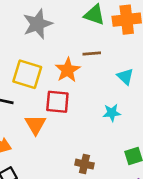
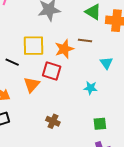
yellow square: (27, 74) -> (33, 46), turned -30
brown cross: (84, 164) -> (53, 121), moved

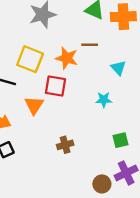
yellow square: (33, 46) -> (30, 59), turned 30
orange star: (64, 49) -> (67, 58), turned -30
brown cross: (53, 121) -> (65, 145), turned -32

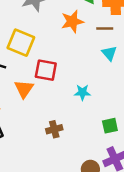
brown line: (90, 45) -> (105, 28), moved
orange star: (67, 58) -> (72, 21), moved, turned -30
cyan star: (104, 100) -> (82, 92), moved

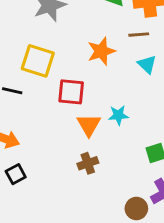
orange star: (72, 21) -> (101, 51), moved
orange triangle: (24, 89) -> (89, 125), moved

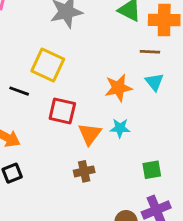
orange star: (101, 51) -> (118, 88), moved
red square: (71, 92) -> (62, 111), moved

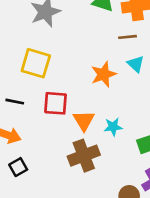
black line: (19, 91) -> (15, 102), moved
cyan star: (120, 128) -> (113, 127), moved
brown cross: (84, 171) -> (84, 156), size x1.6

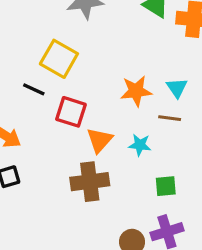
brown line: (127, 37) -> (170, 118), moved
black line: (15, 102) -> (34, 89), moved
cyan star: (113, 127) -> (140, 145), moved

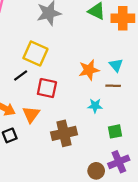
black line: (34, 89) -> (21, 75), turned -56
orange triangle: (100, 140) -> (31, 114), moved

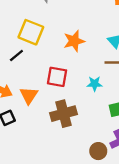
orange star: (89, 70) -> (74, 41), moved
red square: (47, 88) -> (57, 77), moved

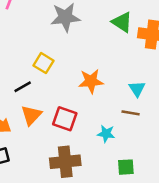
yellow square: (31, 32) -> (43, 63), size x0.7
orange triangle: (29, 95) -> (31, 115), moved

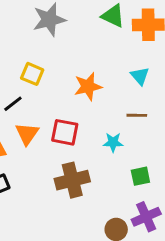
cyan triangle: (137, 89) -> (140, 76), moved

